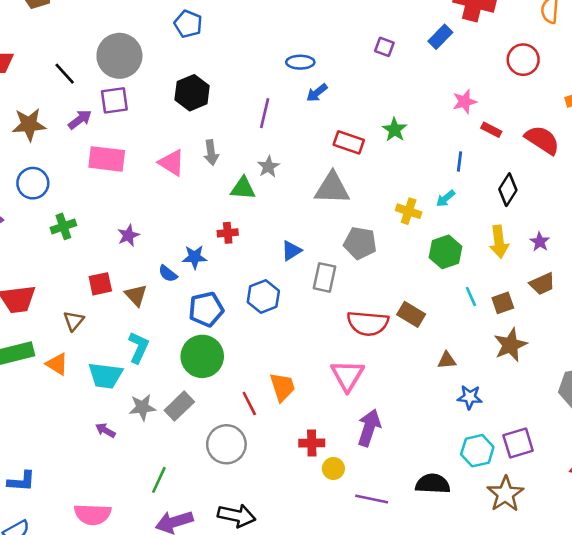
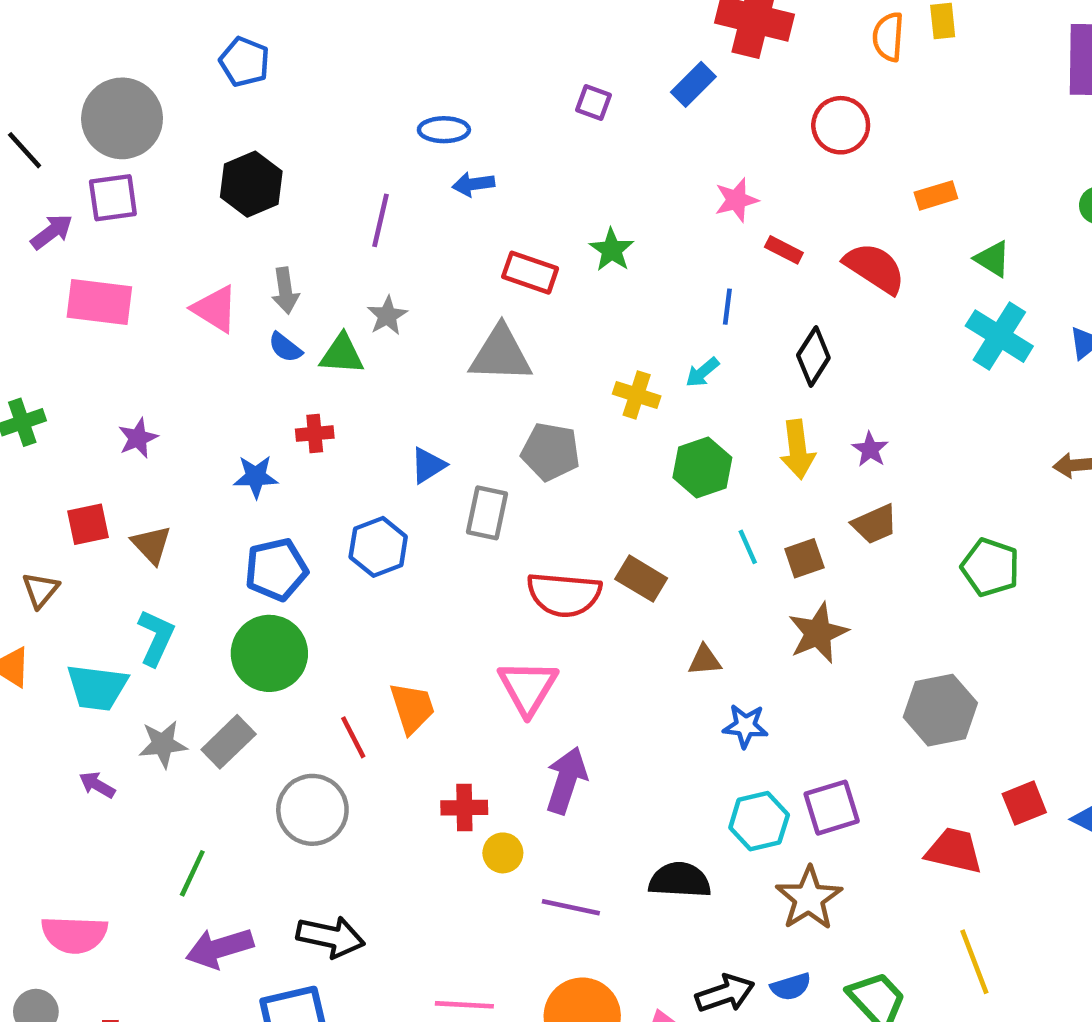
blue arrow: (317, 93) -> (473, 184), turned 30
blue semicircle: (168, 274) -> (285, 347), moved

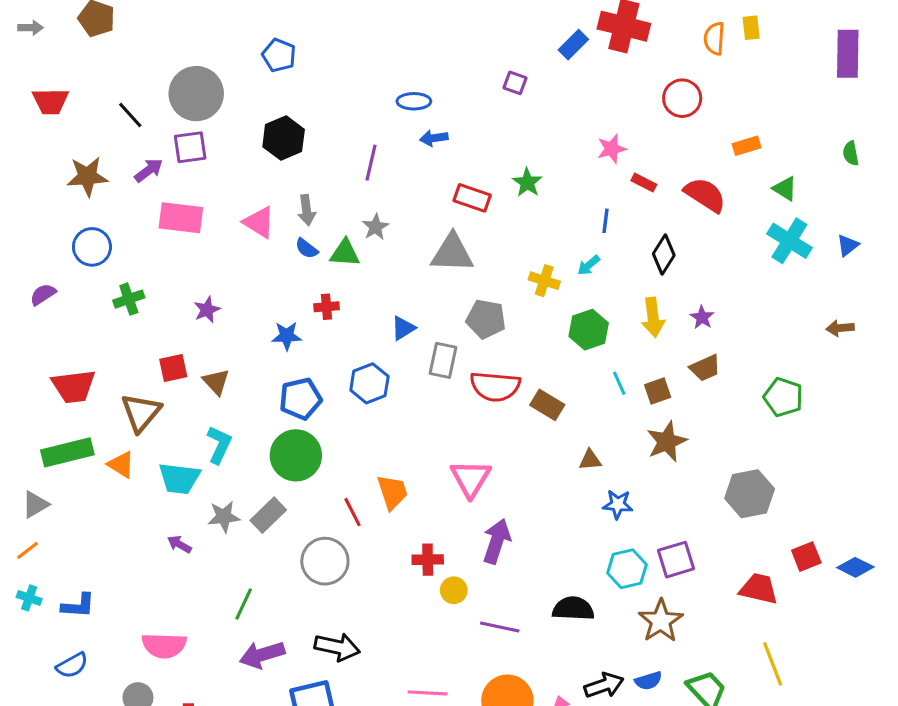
blue rectangle: (693, 84) -> (573, 45), moved
brown triangle: (40, 590) -> (141, 412), size x1.6
red semicircle: (564, 594) -> (495, 386), moved

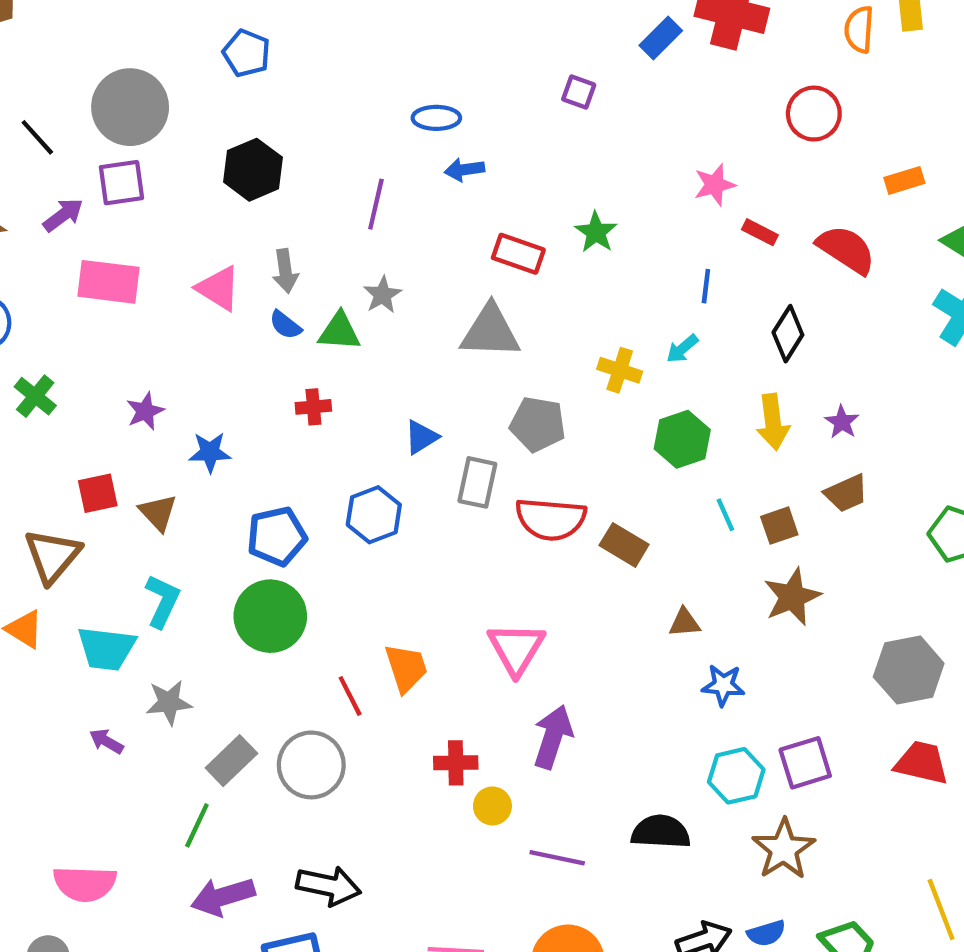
green cross: (129, 299) -> (35, 396), turned -32
blue star: (287, 336) -> (210, 452), moved
gray rectangle: (268, 515) -> (231, 761), moved
red trapezoid: (759, 589) -> (922, 763), moved

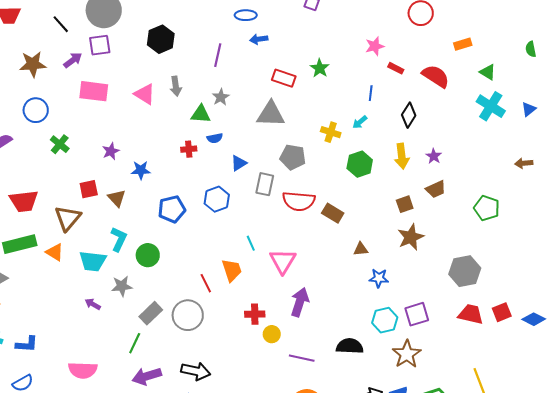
blue semicircle: (285, 325) -> (215, 138), moved, turned -49
cyan line: (725, 515) -> (251, 243), moved
green circle: (270, 616) -> (148, 255), moved, size x0.7

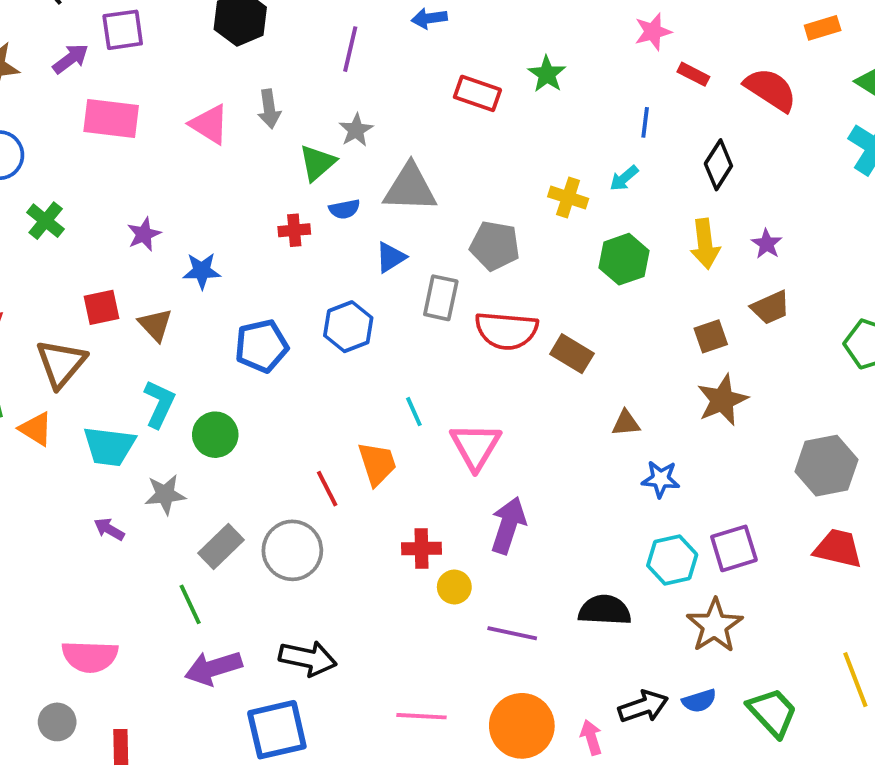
green triangle: (201, 114) -> (317, 163), turned -45
gray triangle: (271, 114) -> (410, 188), moved
green line: (135, 343) -> (190, 604), turned -50

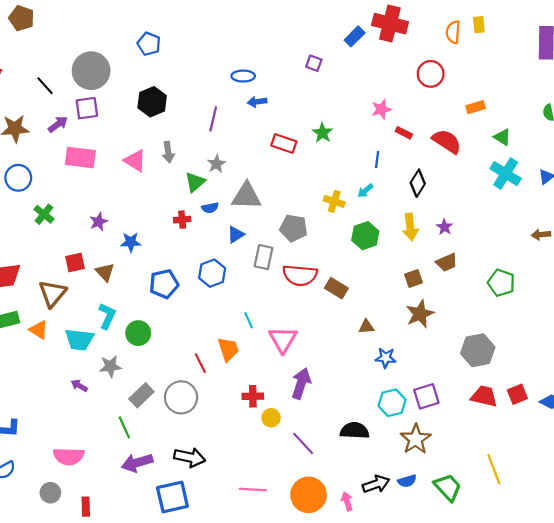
purple line: (512, 633) -> (303, 443), turned 35

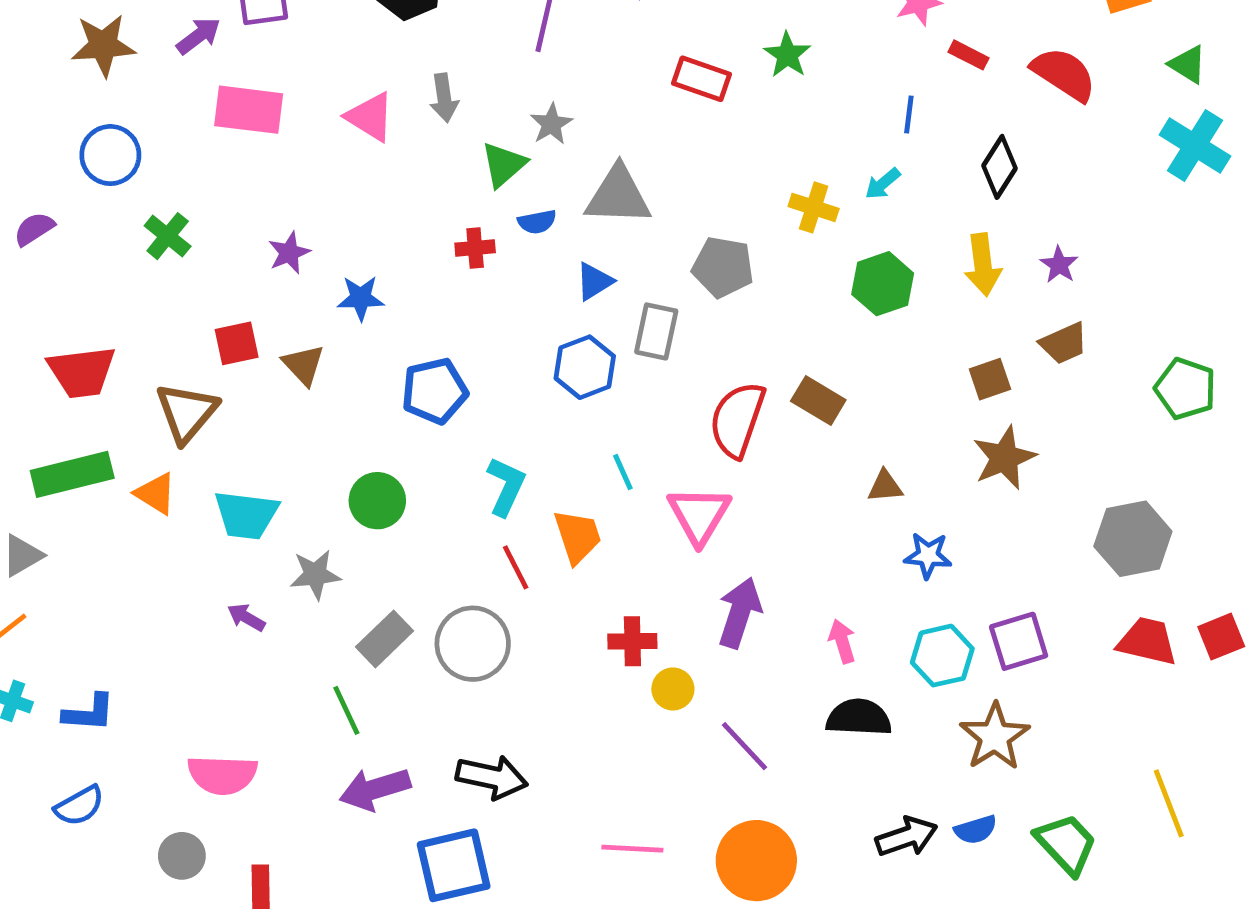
blue hexagon: (212, 273) -> (585, 367), moved
red semicircle: (300, 275) -> (737, 420), moved, turned 104
cyan L-shape: (107, 316) -> (506, 486), moved
pink arrow: (347, 501) -> (842, 641), moved

